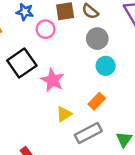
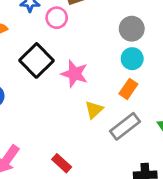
gray circle: (97, 39) -> (132, 29), moved
cyan circle: (106, 66) -> (132, 59), moved

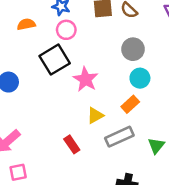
pink circle: (57, 18) -> (66, 30), moved
gray circle: (132, 29) -> (133, 49), moved
red rectangle: (62, 163) -> (72, 144), moved

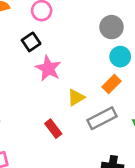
black square: (55, 60) -> (31, 42), size x0.6
pink star: (86, 79) -> (48, 68), moved

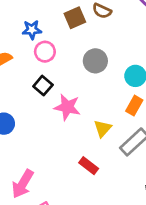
gray circle: (111, 27) -> (95, 61), moved

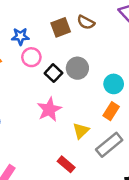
black square: (43, 86) -> (53, 73), moved
pink star: (67, 107) -> (49, 109), turned 30

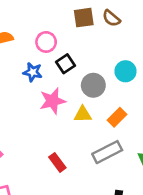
blue star: (20, 36) -> (33, 72), moved
gray circle: (77, 68) -> (93, 85), moved
cyan circle: (114, 84) -> (125, 71), moved
yellow triangle: (81, 131) -> (83, 114), moved, turned 30

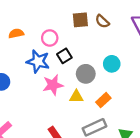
blue star: (33, 72) -> (38, 61), size x1.5

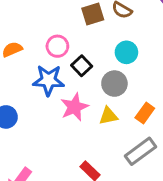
cyan circle: (112, 64) -> (126, 52), moved

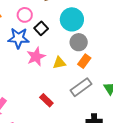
cyan circle: (126, 52) -> (72, 19), size x1.5
gray circle: (114, 84) -> (79, 42), moved

